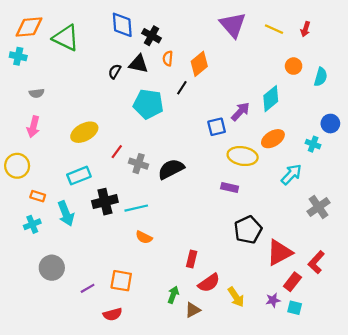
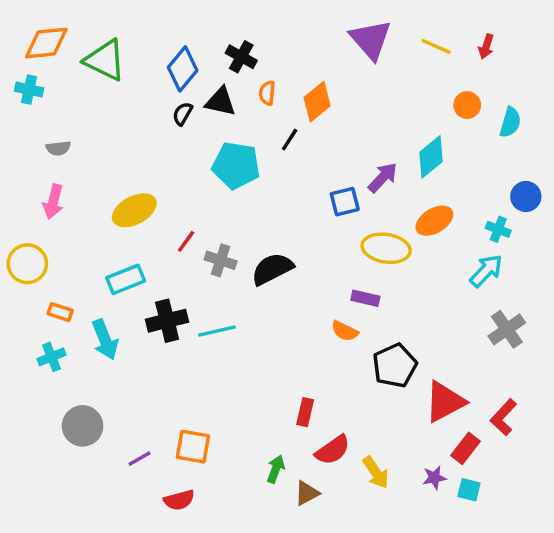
blue diamond: (122, 25) -> (183, 69), moved, turned 44
cyan arrow: (291, 174) -> (486, 271), moved
orange semicircle: (144, 237) -> (345, 331), moved

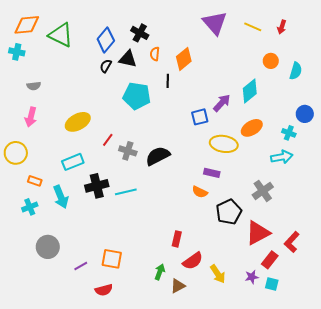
black line: (290, 140) -> (168, 81), turned -32
cyan arrow: (486, 271) -> (282, 157), turned 35
gray cross: (507, 329) -> (263, 191), moved

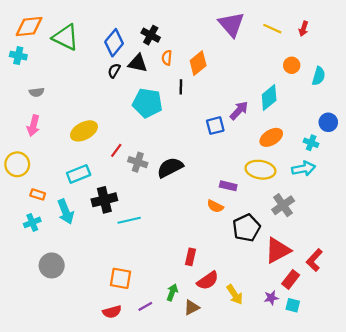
yellow ellipse: (224, 144) -> (260, 170), moved
cyan line: (126, 192) -> (129, 220), moved
purple line: (81, 266) -> (145, 306), moved

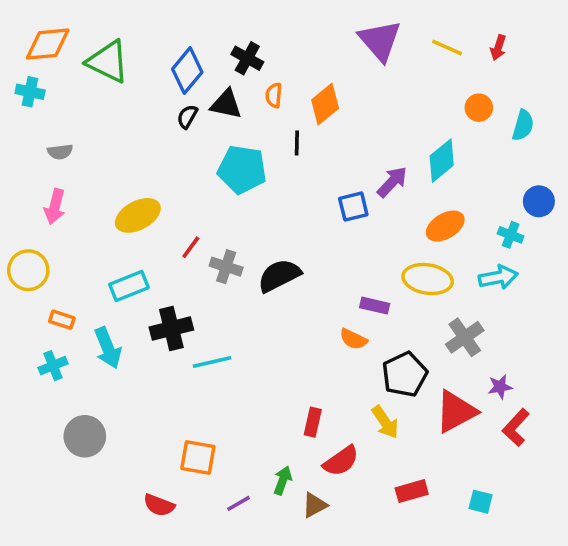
red rectangle: (291, 279) -> (412, 491), moved, turned 36
yellow arrow: (235, 295) -> (385, 422), moved
purple star: (271, 298) -> (500, 387), moved
red semicircle: (112, 312) -> (159, 505), moved, turned 36

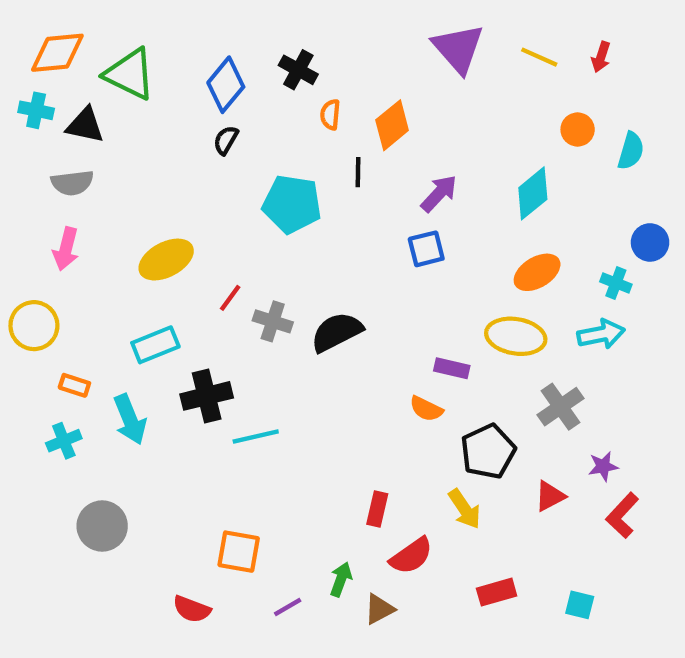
black triangle: (226, 104) -> (85, 125), moved
gray semicircle: (60, 152) -> (72, 183), size x1.4
purple arrow: (392, 182) -> (439, 193), moved
red triangle: (456, 412) -> (550, 496), size x0.6

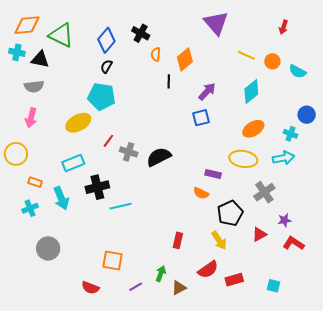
yellow line: (539, 57) -> (246, 55), moved
cyan semicircle: (631, 151) -> (298, 71), turned 102
cyan pentagon: (292, 204) -> (101, 97), moved
red L-shape: (622, 515) -> (294, 243), turned 80
red semicircle: (411, 556) -> (208, 270), moved

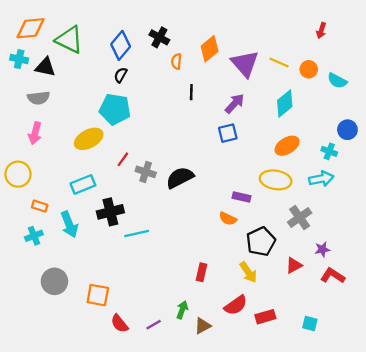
purple triangle: (216, 23) -> (245, 64), moved
orange diamond: (185, 59) -> (210, 49), moved
orange square: (112, 261) -> (98, 295), moved
red semicircle: (90, 288) -> (119, 324), moved, turned 30

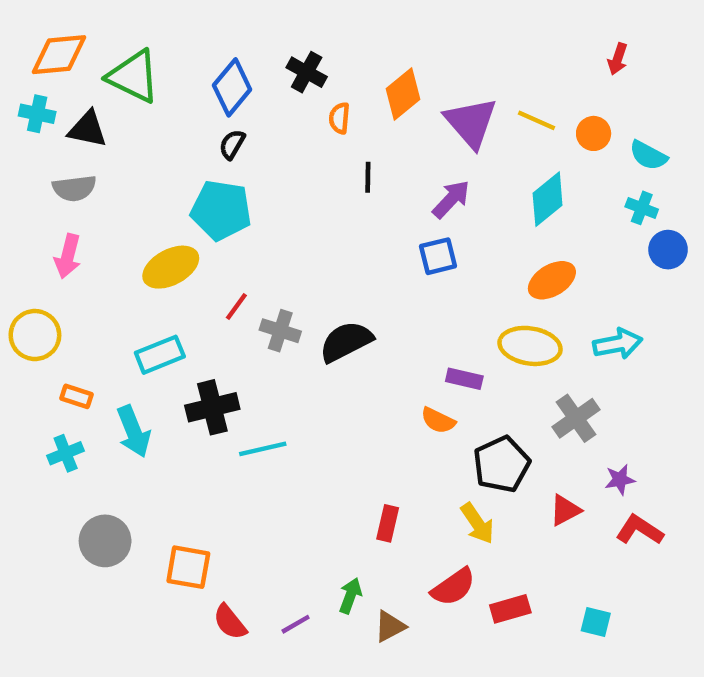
cyan cross: (329, 151) -> (642, 208), moved

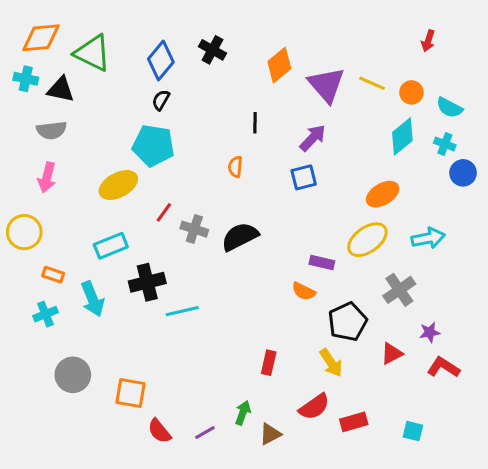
orange semicircle: (339, 118) -> (235, 167), moved
cyan diamond: (548, 199) -> (402, 136), moved
yellow ellipse: (530, 346) -> (367, 240), turned -45

